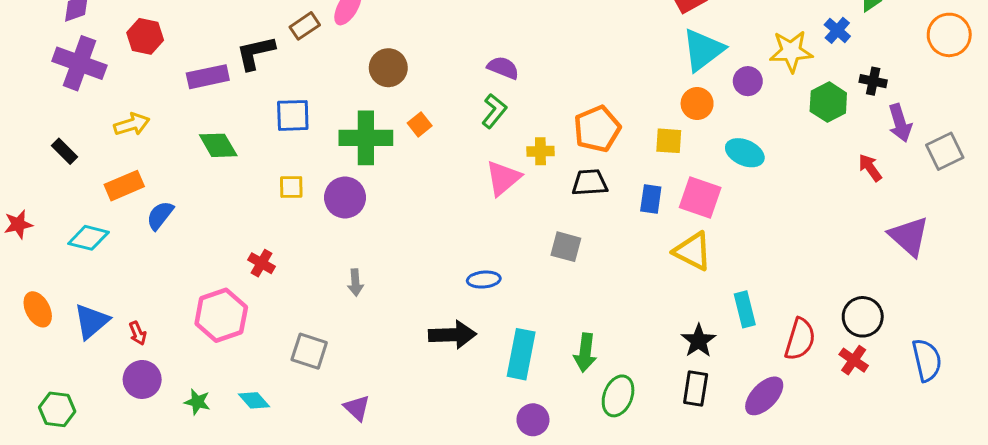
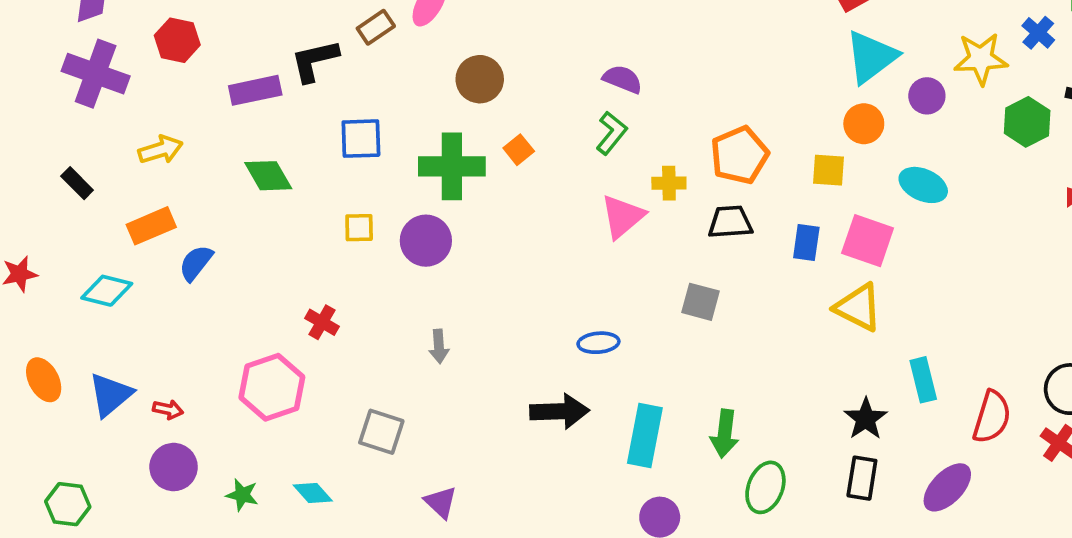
red arrow: (138, 333) -> (168, 409), turned -55

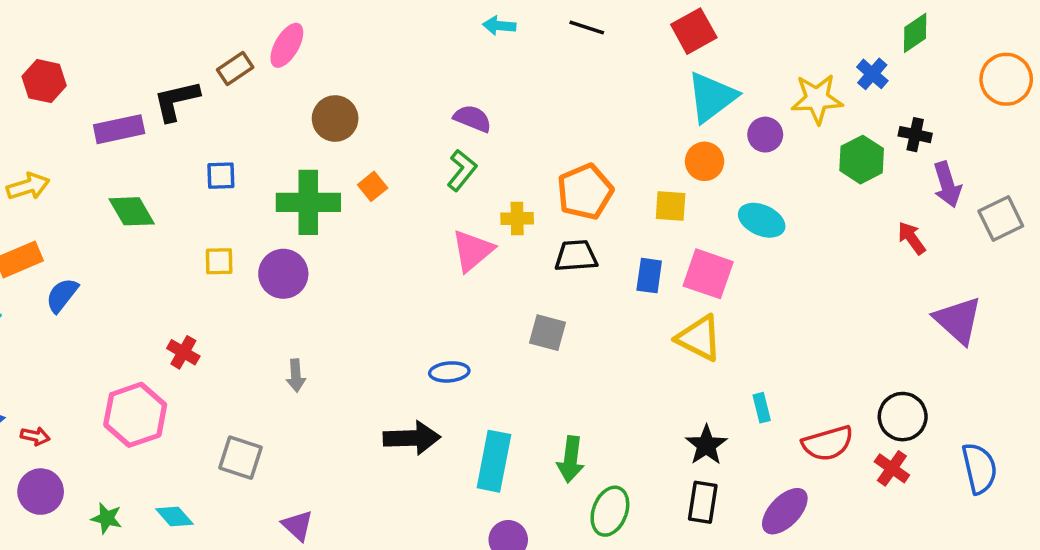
blue square: (361, 139) -> (221, 176), size x0.7
cyan rectangle: (923, 380) -> (762, 408), size x0.7
red semicircle: (992, 417) -> (828, 443), turned 57

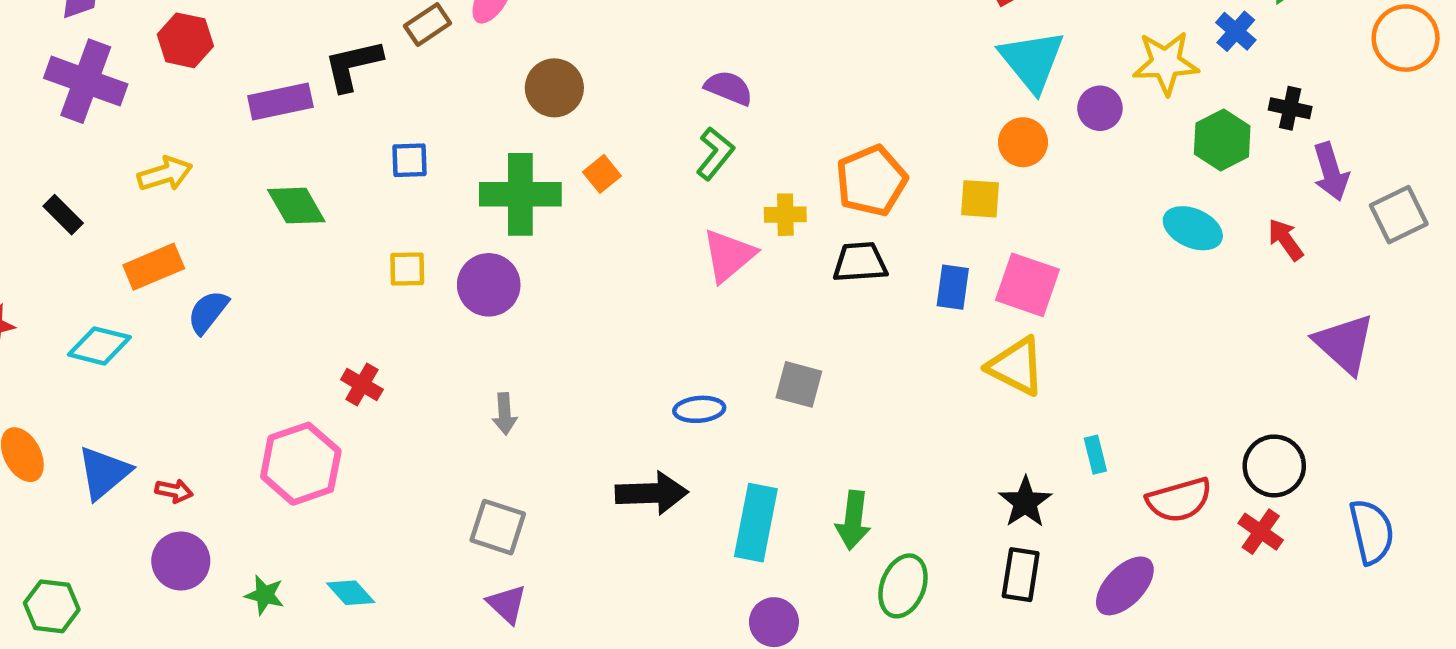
cyan triangle: (712, 97) -> (1032, 61), turned -32
cyan ellipse: (762, 220) -> (1193, 228), moved
gray square: (547, 333) -> (799, 384), moved
gray square: (240, 458) -> (498, 527), moved

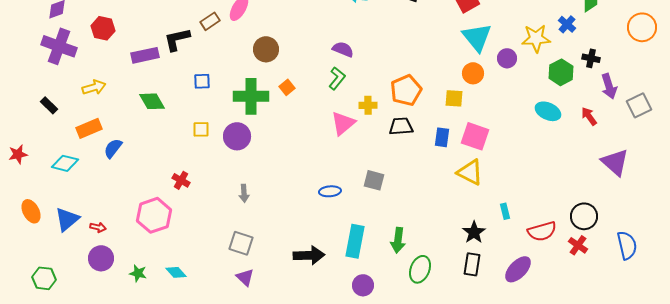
black arrow: (652, 493) -> (309, 255), moved

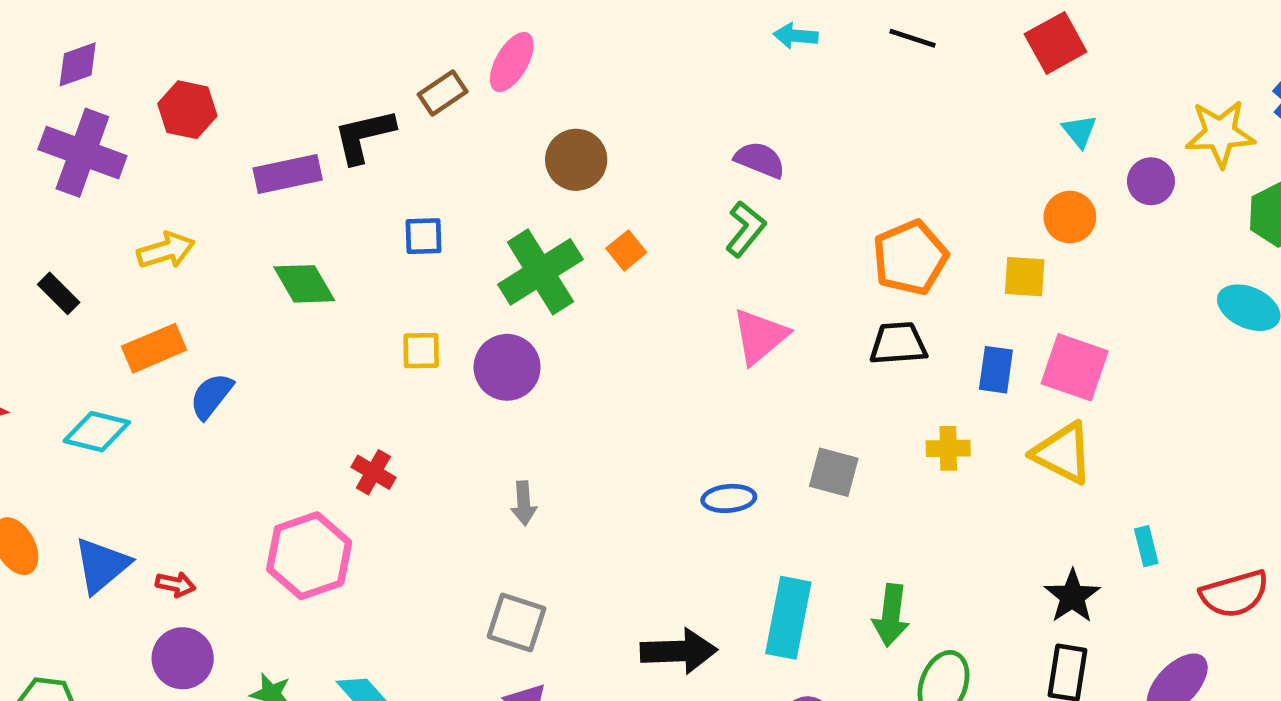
cyan triangle: (477, 37) -> (1079, 131), size x0.5
green cross: (251, 96) -> (540, 272), turned -32
yellow cross: (368, 105) -> (948, 448), moved

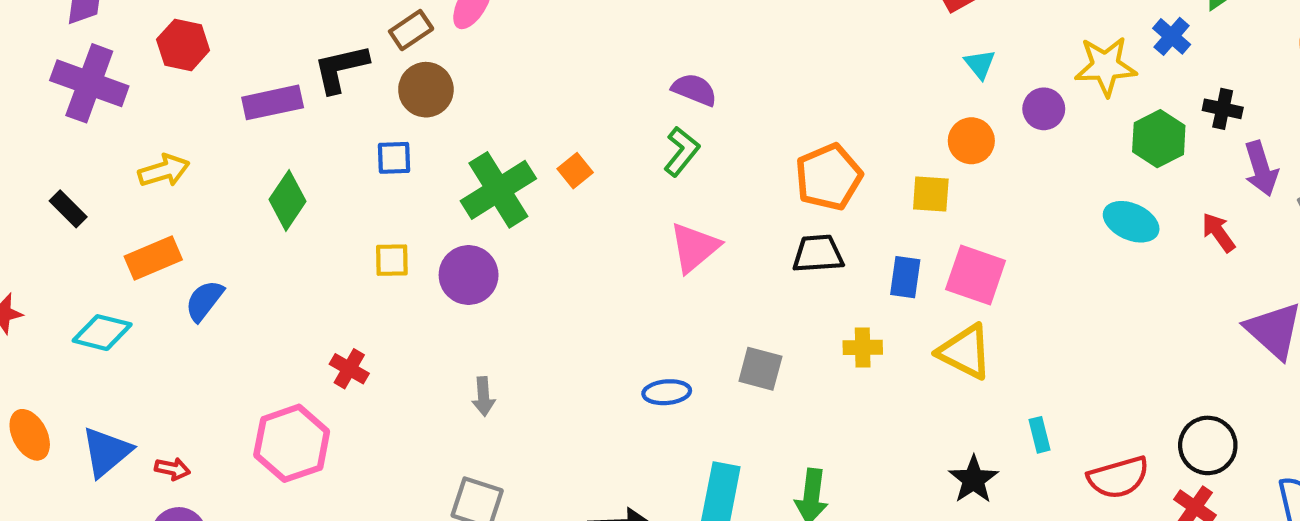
brown circle: (576, 160) -> (426, 90), moved
green diamond: (304, 284) -> (287, 200), turned 64

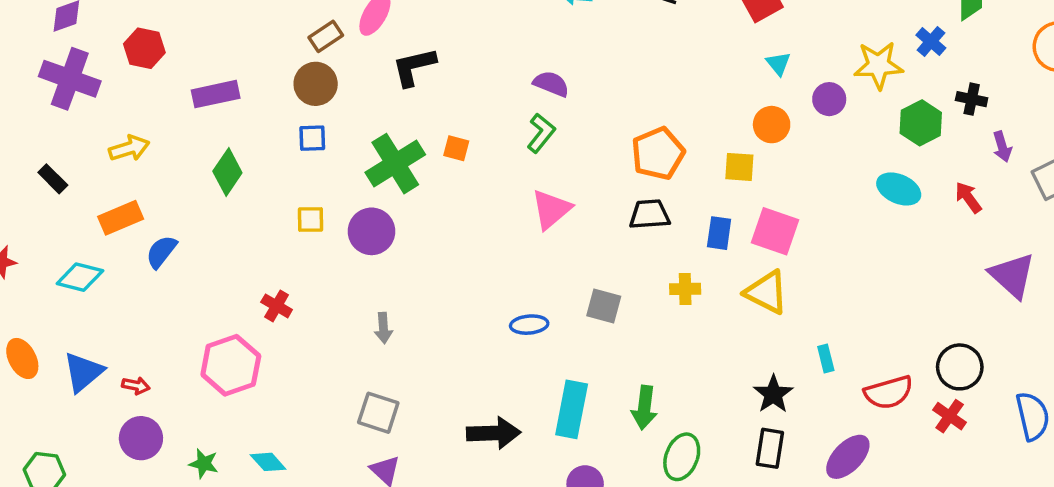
black L-shape: (341, 68) -> (414, 67), moved
brown circle: (426, 90) -> (316, 84), moved
purple arrow: (1261, 168) -> (1002, 147), size x0.7
orange square: (575, 171) -> (456, 148), turned -36

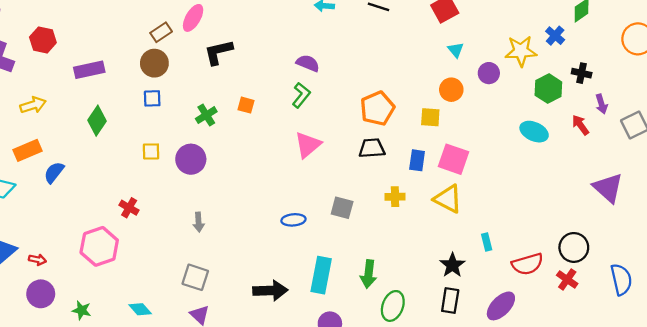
green cross: (395, 164) -> (206, 115), size x0.6
red arrow: (968, 197) -> (580, 125), moved
cyan diamond: (268, 462) -> (140, 309), moved

